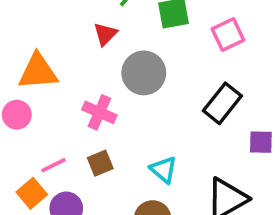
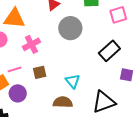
pink cross: (99, 112) -> (31, 44), moved, turned 30

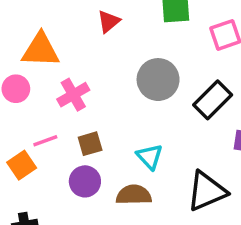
gray circle: (70, 28) -> (158, 80), moved
purple circle: (18, 93) -> (85, 181), moved

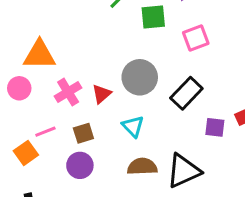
red triangle: (109, 21) -> (102, 94), moved
cyan triangle: (150, 157) -> (133, 126), moved
brown semicircle: (134, 195) -> (142, 167), moved

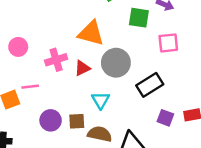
orange triangle: (39, 55) -> (91, 33), moved
brown square: (83, 133) -> (77, 121), moved

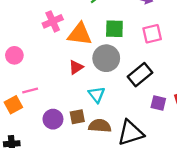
green square: (139, 18) -> (114, 29), moved
pink cross: (56, 60) -> (53, 21), moved

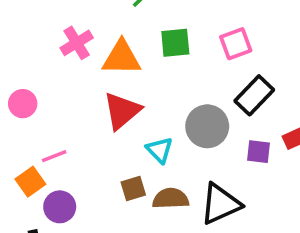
gray circle: (106, 58) -> (207, 126), moved
red triangle: (76, 67) -> (122, 111), size x1.6
black rectangle: (140, 75) -> (254, 95), moved
purple circle: (53, 119) -> (60, 207), moved

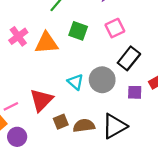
green square: (175, 43) -> (78, 31), turned 30
red triangle: (122, 111) -> (41, 100), moved
cyan triangle: (160, 150) -> (75, 82), moved

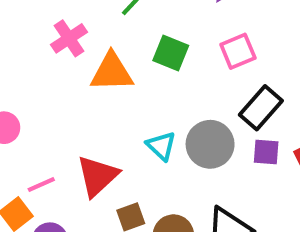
pink cross: (18, 36) -> (69, 38), moved
purple square: (135, 92) -> (266, 152), moved

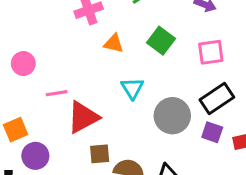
orange triangle: (112, 72) -> (114, 43), size x0.6
cyan triangle: (161, 146) -> (132, 88), moved
pink line: (41, 185) -> (57, 93), moved

